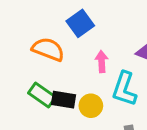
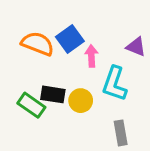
blue square: (80, 23) -> (70, 39), moved
green rectangle: (42, 95) -> (31, 105), moved

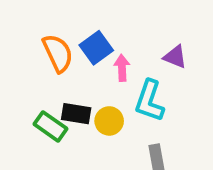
orange semicircle: (38, 44) -> (58, 53), turned 44

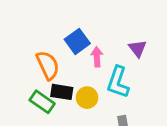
orange semicircle: (58, 53) -> (48, 65), moved
purple triangle: (175, 57) -> (138, 48), turned 30

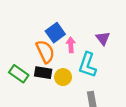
orange semicircle: (48, 65) -> (45, 52), moved
green rectangle: (42, 102) -> (19, 74), moved

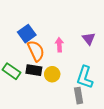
blue square: (55, 33) -> (27, 34), moved
cyan L-shape: (87, 65) -> (85, 77), moved

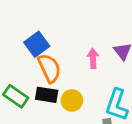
pink arrow: (59, 45) -> (93, 58), moved

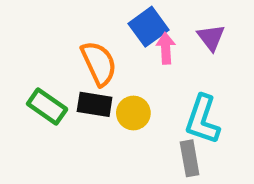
blue square: (37, 44) -> (148, 27), moved

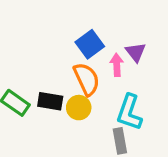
pink arrow: (166, 48) -> (117, 65), moved
orange semicircle: (99, 63) -> (87, 79), moved

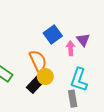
orange semicircle: (87, 79) -> (38, 61), moved
black rectangle: (50, 101) -> (35, 85), moved, turned -56

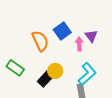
orange semicircle: (38, 61) -> (40, 41), moved
cyan L-shape: (79, 80) -> (87, 74), turned -150

